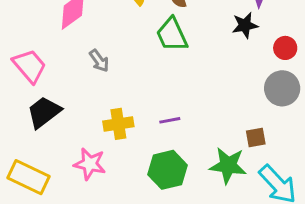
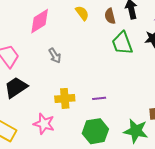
green trapezoid: (172, 35) -> (122, 43), moved

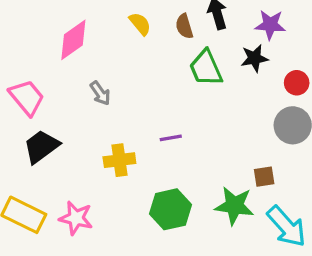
purple line: (99, 98) -> (171, 138), moved
pink star: (44, 124) -> (76, 218), moved

